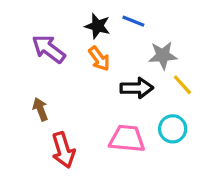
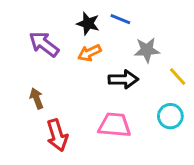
orange arrow: (99, 59) -> (90, 53), turned 100
yellow line: (182, 85) -> (178, 76), moved
cyan circle: (173, 129) -> (170, 116), moved

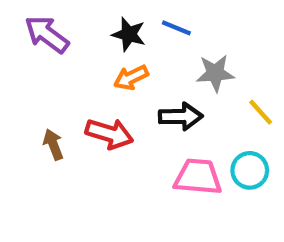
purple arrow: (44, 44) -> (47, 34), moved
pink trapezoid: (114, 125) -> (198, 177), moved
red arrow: (57, 135) -> (109, 134), moved, turned -56

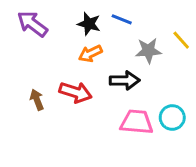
yellow line: (261, 112) -> (181, 40), moved

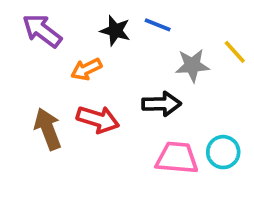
orange arrow: (90, 54) -> (86, 69), moved
brown arrow: (37, 100) -> (48, 129), size x1.5

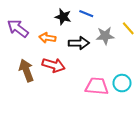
purple arrow: (42, 31) -> (18, 28), moved
orange arrow: (86, 69) -> (47, 38), turned 35
black arrow: (162, 104) -> (79, 43), moved

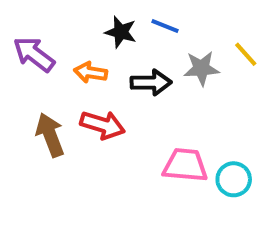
cyan circle: (122, 83) -> (234, 179), moved

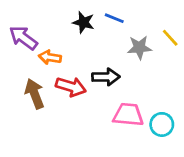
orange arrow: (90, 72) -> (50, 57), moved
black arrow: (151, 82) -> (106, 77), moved

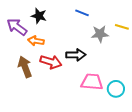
black star: (83, 22) -> (39, 16), moved
yellow line: (170, 38) -> (122, 27), turned -32

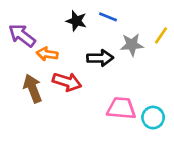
black star: (39, 16) -> (76, 21), moved
yellow line: (122, 27) -> (161, 35), turned -72
black arrow: (76, 55) -> (100, 58), moved

